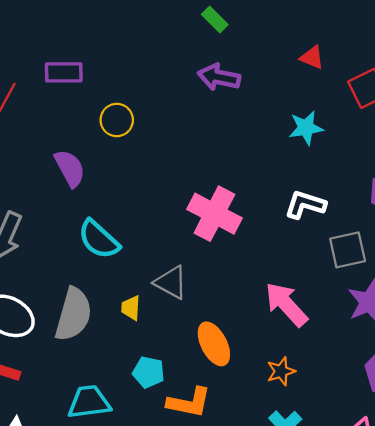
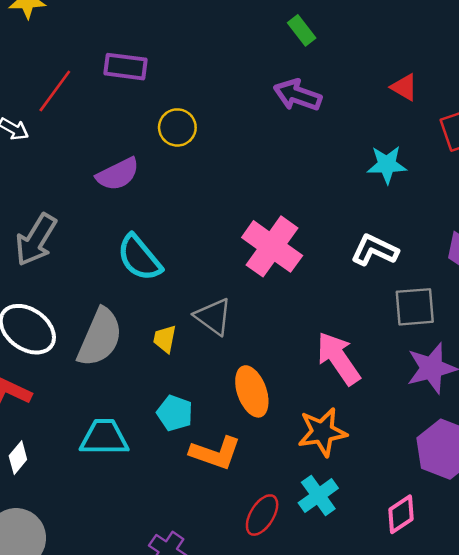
purple semicircle: (70, 168) -> (118, 174), turned 84
orange star: (281, 371) -> (322, 432), size x1.5

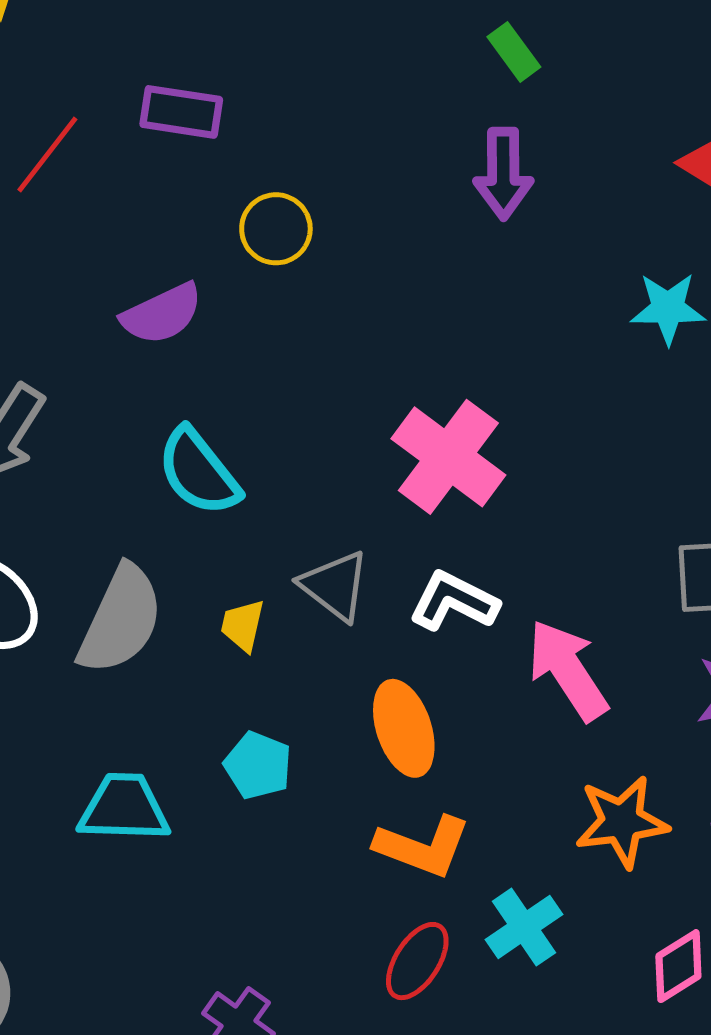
purple arrow: (298, 95) -> (503, 174), turned -111
white L-shape: (375, 250) -> (454, 601), moved
orange star: (322, 432) -> (622, 822), moved
orange L-shape: (215, 453) -> (423, 846), moved

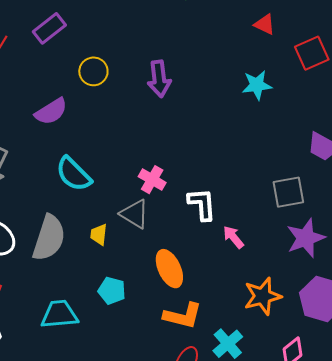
purple rectangle: (181, 112) -> (49, 28), turned -40
purple arrow: (503, 174) -> (159, 79), moved
pink cross: (448, 457) -> (152, 180), moved, size x0.6
white L-shape: (454, 601) -> (202, 204), moved, turned 66
pink arrow: (568, 670) -> (233, 237), size x0.6

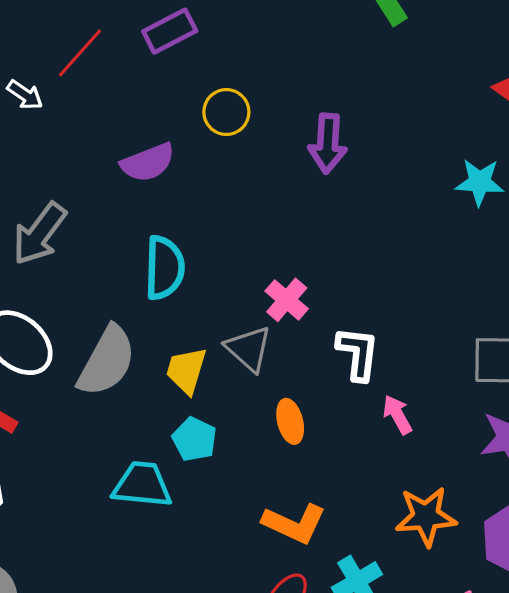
cyan semicircle: (74, 174) -> (164, 268), turned -144
yellow trapezoid: (99, 234) -> (186, 370), size x1.4
orange ellipse: (169, 269) -> (290, 421), moved, size x0.7
cyan pentagon: (112, 291) -> (194, 439), moved
cyan trapezoid: (59, 314) -> (142, 485), moved

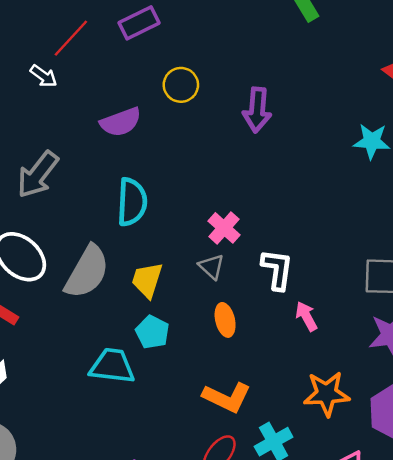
white arrow: (25, 95) -> (44, 76), moved
gray triangle: (249, 349) -> (211, 267), moved, size x0.7

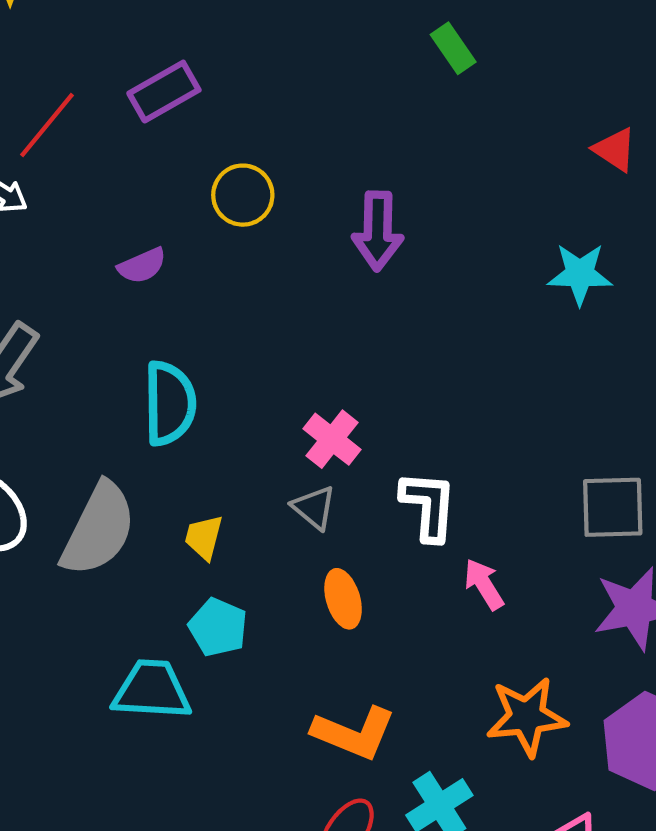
purple semicircle: (121, 122) -> (142, 266), size x0.7
yellow trapezoid: (147, 280) -> (204, 537), size x0.7

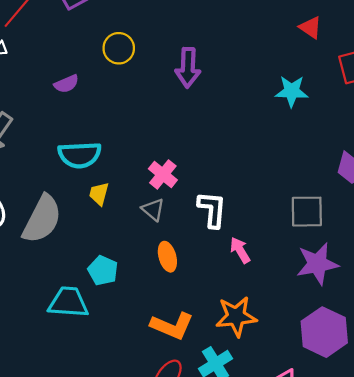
cyan semicircle: (170, 403) -> (80, 155), turned 87
yellow trapezoid: (204, 537) -> (99, 194), moved
orange star: (527, 717) -> (236, 316), moved

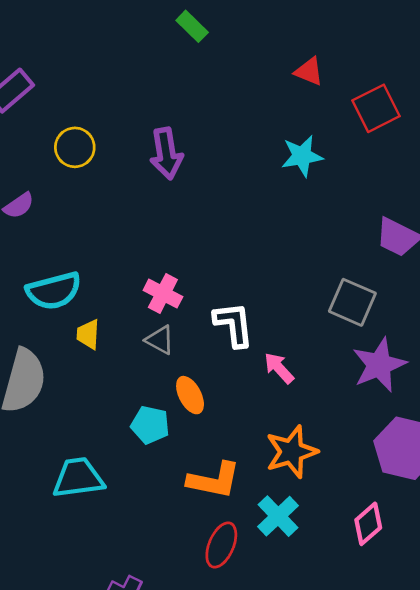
gray square: (307, 212) -> (352, 302), turned 36
cyan pentagon: (103, 270) -> (150, 425), moved

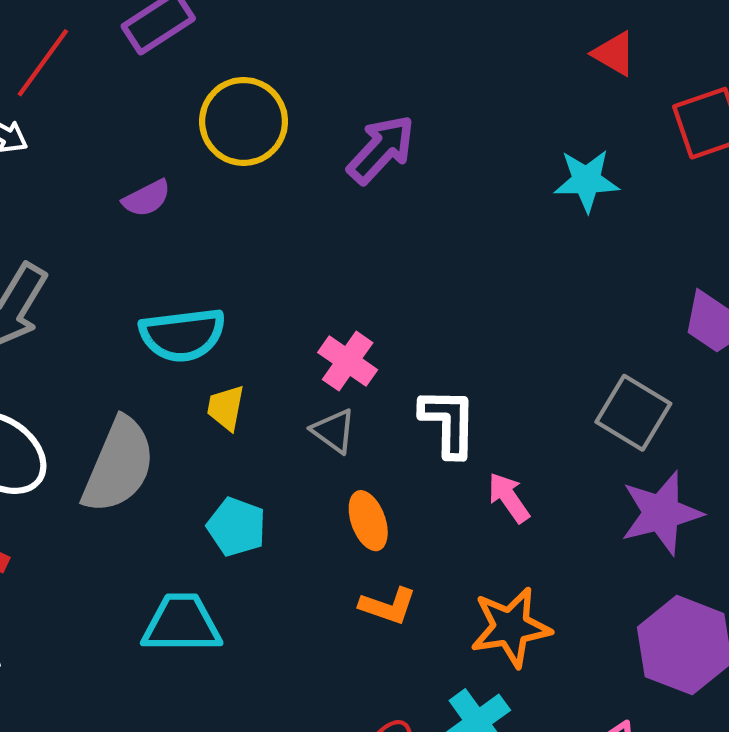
yellow circle: (75, 147) -> (244, 121), size x1.4
purple arrow: (166, 154) -> (381, 149), turned -135
cyan pentagon: (150, 425) -> (236, 527), moved
orange L-shape: (214, 480) -> (388, 606), moved, size x0.7

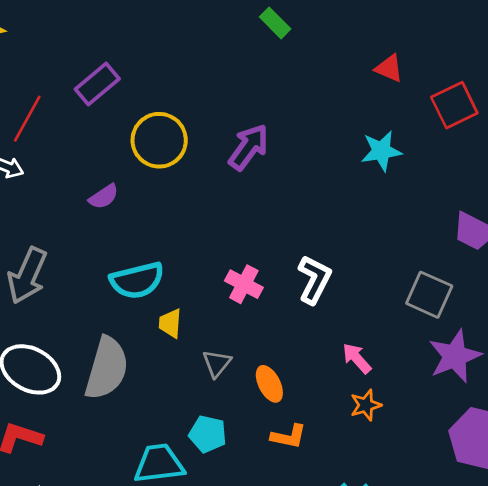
white L-shape: (448, 422) -> (314, 279), moved, turned 33
gray triangle: (334, 431) -> (217, 363), moved, turned 40
cyan pentagon: (236, 527) -> (208, 434), moved
orange star: (511, 627) -> (366, 405), moved, size x0.6

